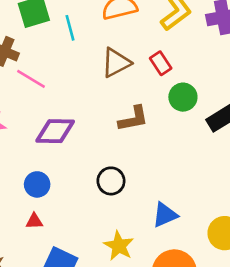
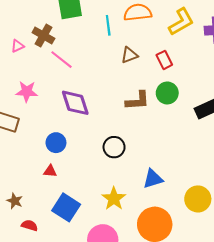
cyan line: (70, 28) -> (108, 25), moved
brown triangle: (116, 63) -> (129, 55), size x0.7
green circle: (183, 97) -> (167, 93), moved
purple diamond: (55, 131) -> (75, 103), turned 64

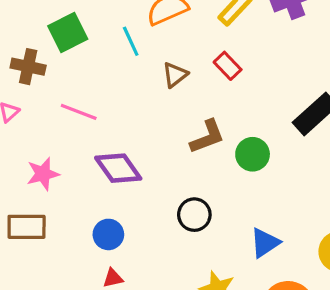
brown cross: (43, 36) -> (28, 67), moved
green circle: (167, 93) -> (253, 154), moved

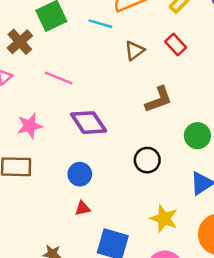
cyan line: (131, 41) -> (100, 24), turned -50
brown cross: (28, 67) -> (20, 42), turned 35
green circle: (253, 154) -> (197, 136), moved

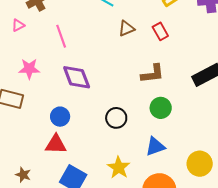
pink line: (59, 78) -> (61, 36), turned 35
brown L-shape: (159, 100) -> (152, 74), moved
red triangle: (83, 208) -> (56, 144), size x1.6

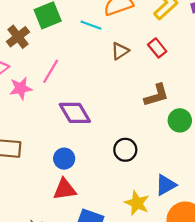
pink line: (61, 36) -> (51, 71), turned 60
pink star: (29, 69) -> (21, 88), moved
green circle: (161, 108) -> (180, 120), moved
blue triangle: (155, 147) -> (166, 185), moved

